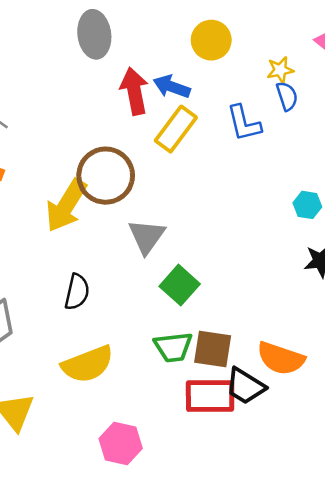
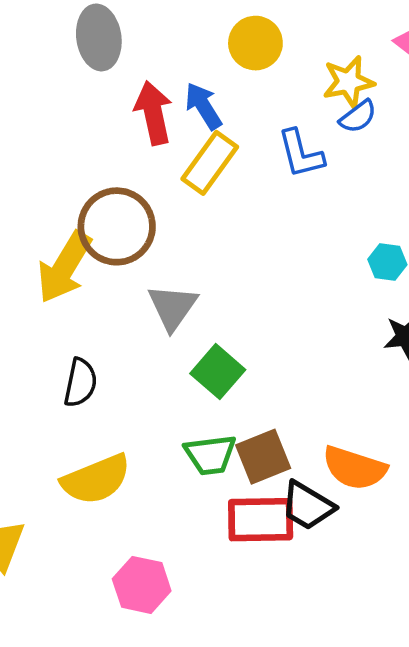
yellow star: (280, 70) -> (348, 82), size x1.4
blue arrow: (172, 87) -> (203, 106), turned 39
blue semicircle: (287, 96) -> (358, 117), turned 72
brown square: (213, 349) -> (263, 457), turned -30

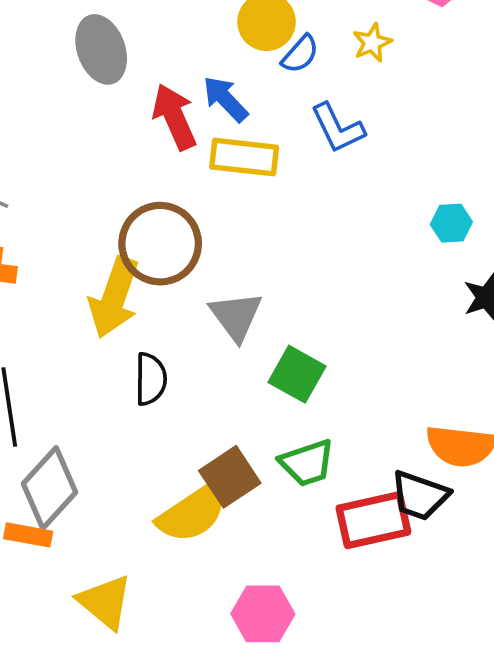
yellow star: (348, 82) -> (372, 43), size x0.7
blue semicircle: (358, 117) -> (300, 54), moved
yellow rectangle: (210, 163) -> (244, 157), turned 72
black semicircle: (80, 383) -> (151, 379), moved
brown square: (263, 457) -> (230, 477), moved

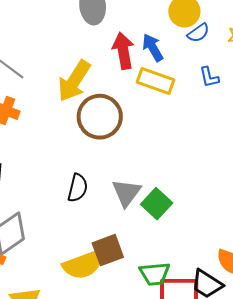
blue L-shape: (338, 128) -> (209, 77), size x0.7
yellow arrow: (114, 298) -> (74, 81), moved
gray triangle: (236, 316) -> (126, 193), moved
green trapezoid: (307, 463) -> (155, 274), moved

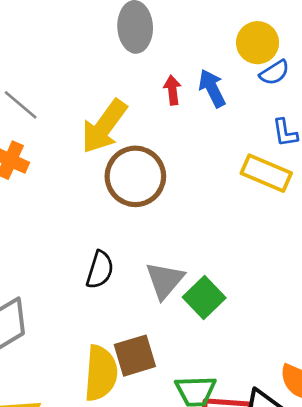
red arrow: (123, 51) -> (172, 90), size x0.6
yellow rectangle: (155, 81) -> (266, 173), moved
yellow semicircle: (83, 265) -> (101, 373), turned -69

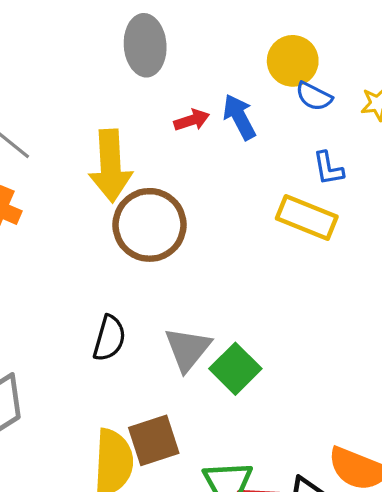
blue semicircle: (274, 73) -> (314, 96), turned 60
red arrow: (172, 90) -> (192, 120), turned 80
yellow arrow: (104, 126) -> (110, 166), turned -38

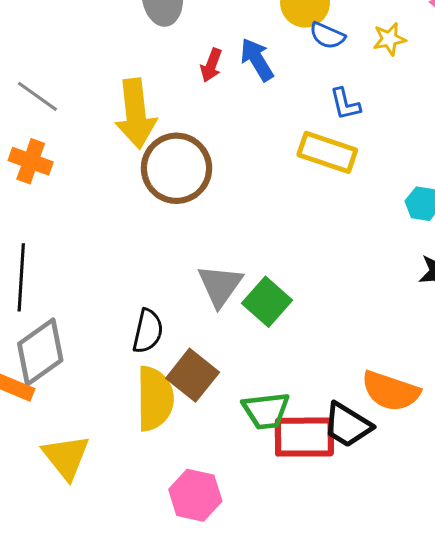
red arrow: (192, 120) -> (211, 65), turned 132
black semicircle: (109, 338) -> (148, 331), moved
brown square: (154, 440) -> (193, 375), turned -30

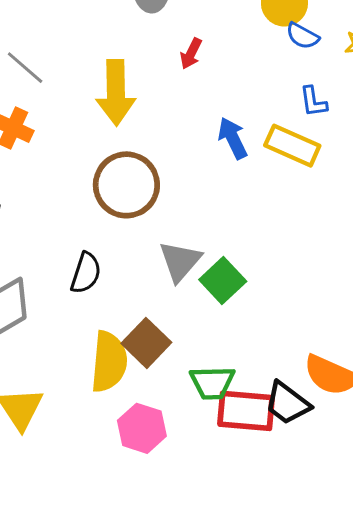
blue arrow: (257, 60) -> (233, 138), moved
brown circle: (176, 168) -> (126, 185), moved
black semicircle: (148, 331) -> (86, 273), moved
pink hexagon: (195, 495) -> (142, 428), moved

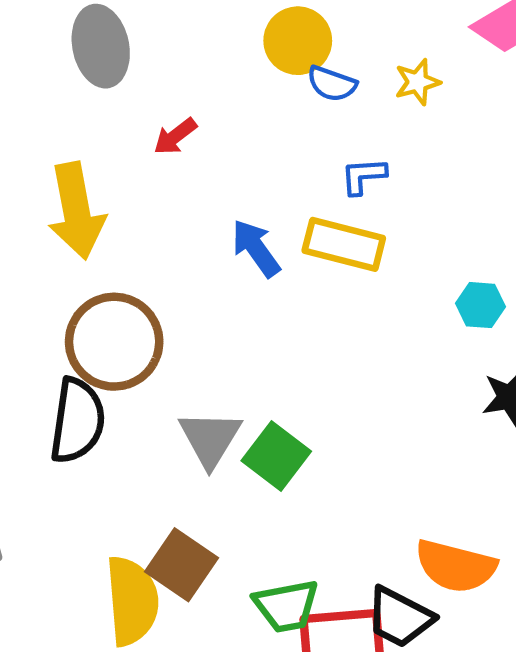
red arrow: (191, 54) -> (175, 136), turned 36
blue L-shape: (313, 102) -> (363, 176), turned 104
black semicircle: (86, 273) -> (77, 421), moved, size x1.4

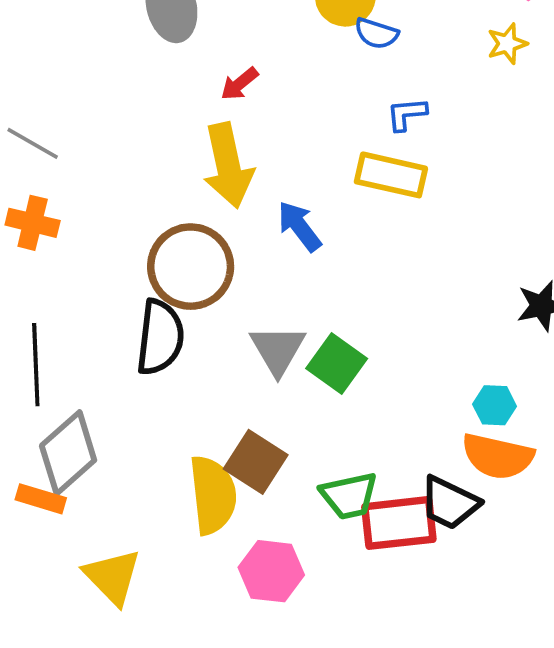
yellow star: (417, 82) -> (507, 44), moved
yellow arrow: (76, 211) -> (228, 165), moved
blue arrow: (256, 248) -> (299, 226), moved
cyan hexagon: (481, 305) -> (495, 405), moved

